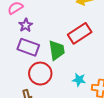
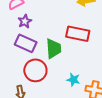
red rectangle: (80, 33) -> (78, 34), turned 40

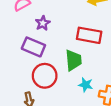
purple star: (25, 21) -> (43, 23), moved
green trapezoid: (54, 49) -> (73, 60), moved

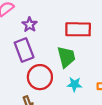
purple rectangle: (33, 47) -> (24, 50), turned 55
cyan star: (86, 85) -> (74, 84), moved

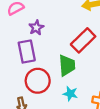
red rectangle: (78, 29) -> (83, 40), turned -55

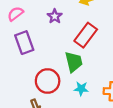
purple star: (36, 28) -> (55, 16), moved
purple rectangle: (27, 52) -> (24, 43), moved

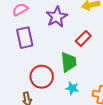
purple star: (55, 16) -> (57, 17), size x1.5
red rectangle: (86, 35) -> (83, 39), size x0.7

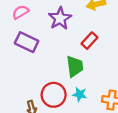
purple rectangle: (25, 38) -> (27, 42), turned -50
red circle: (42, 77) -> (54, 95), moved

